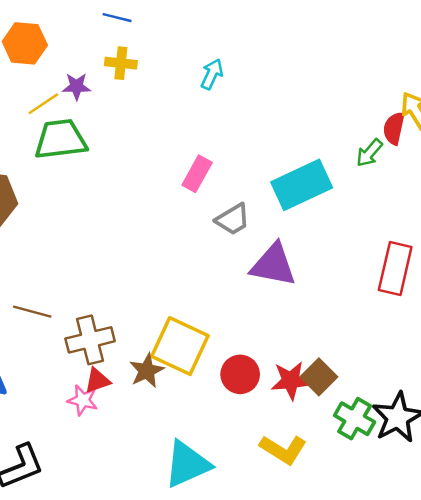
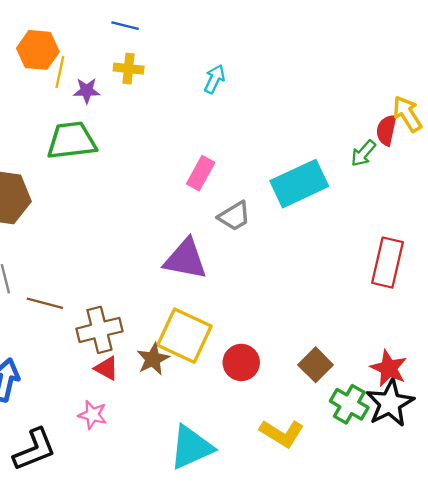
yellow line: (43, 104) -> (60, 72), moved, turned -44
purple triangle: (273, 265) -> (185, 259), moved
red triangle: (97, 381) -> (106, 368), turned 48
red star: (291, 381) -> (389, 368), moved, turned 30
pink star: (83, 400) -> (93, 415), moved

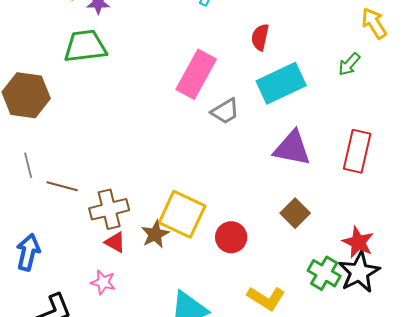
red semicircle: (386, 130) -> (260, 37), moved
green arrow: (363, 153) -> (349, 64), moved
pink rectangle: (201, 173) -> (196, 74), size x1.6
purple triangle: (185, 259) -> (292, 148), moved
brown square: (316, 365) -> (295, 213), moved

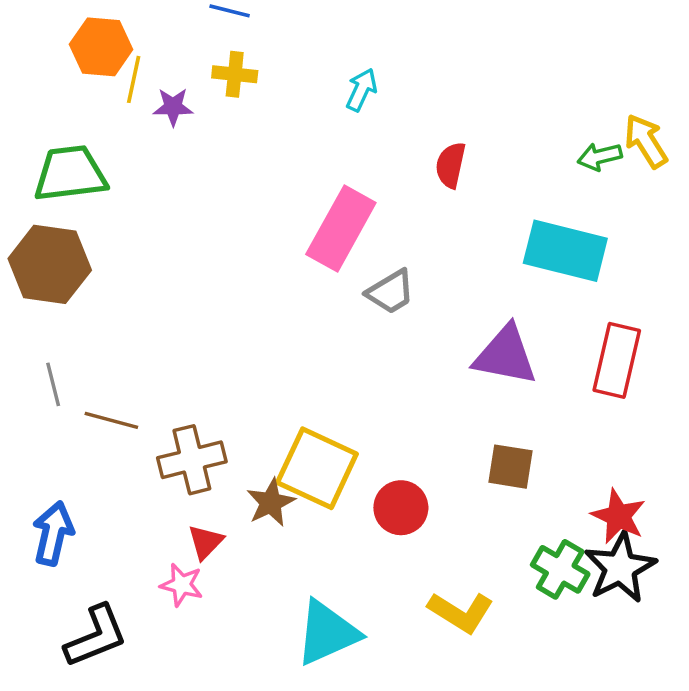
green trapezoid: (85, 46) -> (70, 174), moved
green arrow: (349, 64) -> (600, 156), moved, turned 35
cyan rectangle: (281, 83) -> (565, 251), moved, turned 39
brown square: (295, 213) -> (511, 467), turned -36
red triangle: (115, 242) -> (206, 542), moved, turned 45

